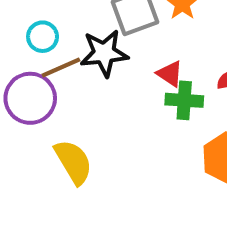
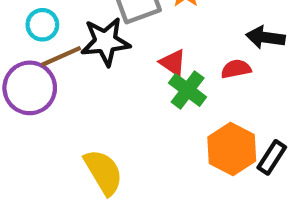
green cross: (184, 100) -> (188, 90), turned 33
yellow semicircle: (73, 162) -> (103, 172), moved

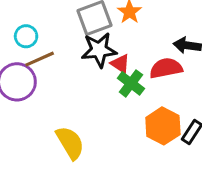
black star: (105, 42) -> (99, 50), moved
red semicircle: (236, 69) -> (166, 68), size x1.5

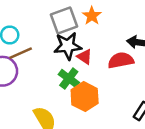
green cross: (131, 83) -> (69, 78), moved
orange hexagon: (163, 126) -> (85, 97), moved

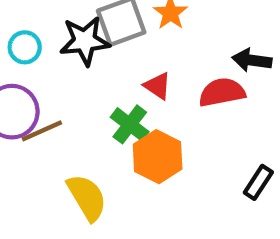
black star: (68, 46) -> (85, 41), moved
brown line: (21, 53) -> (42, 131), moved

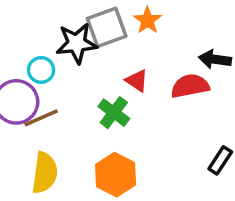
cyan circle: (25, 47) -> (41, 70), moved
orange hexagon: (158, 157) -> (116, 175), moved
yellow semicircle: (87, 197) -> (45, 173), moved, turned 39

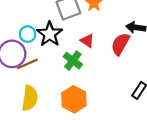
black star: (77, 43) -> (50, 34), moved, turned -30
red semicircle: (190, 86) -> (120, 44), turned -50

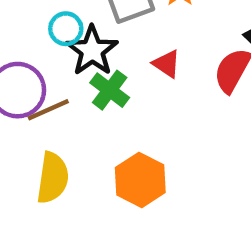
cyan circle: (28, 34) -> (66, 29), moved
green cross: (73, 61) -> (110, 90), moved

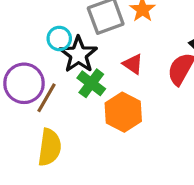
brown line: (48, 110) -> (46, 98), turned -36
orange hexagon: (140, 180) -> (123, 112), moved

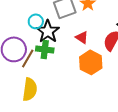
green cross: (91, 83) -> (45, 49), moved, turned -30
orange hexagon: (123, 112) -> (91, 62), moved

